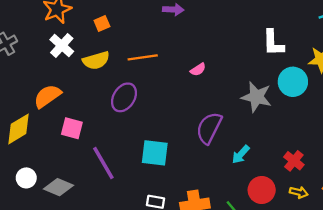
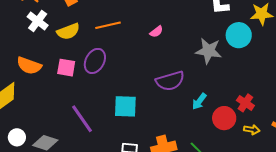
orange semicircle: (47, 96) -> (29, 66), turned -120
pink square: (72, 128) -> (66, 68), moved
purple semicircle: (209, 128) -> (170, 81), turned -128
red circle: (262, 190) -> (224, 118), moved

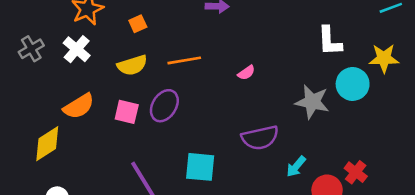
white cross: (38, 21) -> (77, 49), moved
orange semicircle: (29, 66) -> (79, 106), turned -55

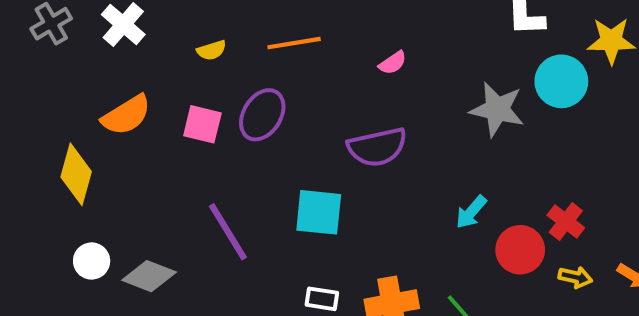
yellow semicircle: (132, 65) -> (212, 50), size x0.6
purple semicircle: (260, 138) -> (377, 147), moved
yellow diamond: (47, 144) -> (76, 174), turned -42

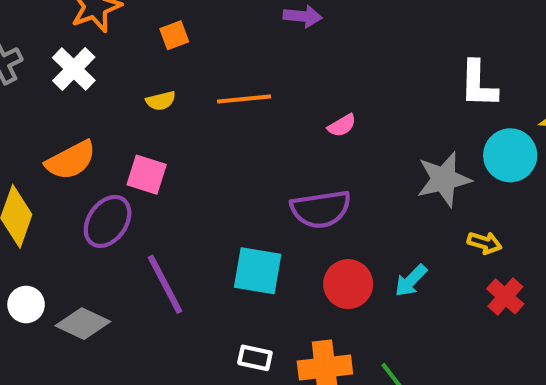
gray star: (497, 109) -> (444, 179), turned -30
purple ellipse: (262, 115) -> (108, 221), moved
red circle: (520, 250) -> (348, 284), moved
yellow arrow: (575, 277) -> (485, 243), moved

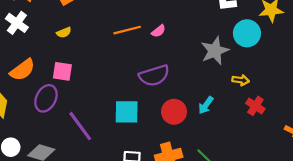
orange line: (244, 99) -> (127, 30), moved

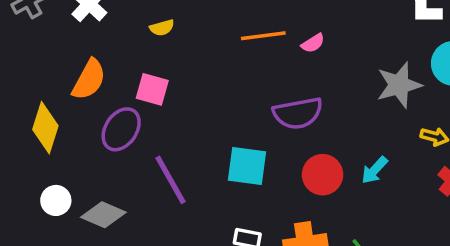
orange semicircle: (22, 70) -> (89, 80), turned -32

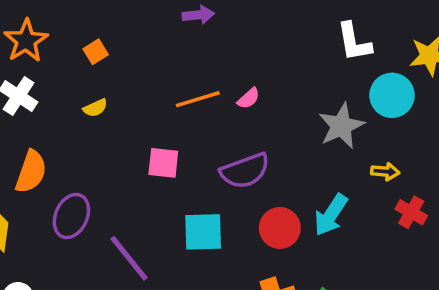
pink square: (152, 89) -> (163, 163), moved
cyan arrow: (374, 170) -> (331, 215), size x1.4

